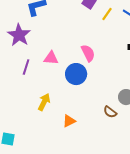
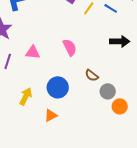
blue circle: (76, 74) -> (58, 87), moved
brown semicircle: (110, 112) -> (92, 75), moved

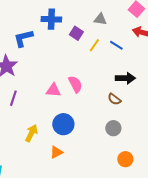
pink triangle: (33, 52) -> (53, 90), moved
brown semicircle: (92, 75) -> (114, 99), moved
orange circle: (120, 106) -> (125, 159), moved

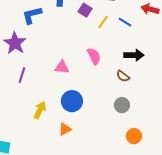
pink semicircle: (75, 84) -> (94, 56), moved

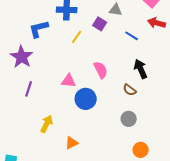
purple square: (85, 10) -> (100, 24), moved
yellow line: (103, 22) -> (77, 37), moved
black arrow: (134, 55) -> (141, 69), turned -114
blue circle: (72, 101) -> (86, 99), moved

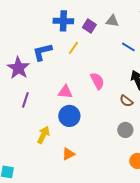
purple square: (100, 24) -> (89, 26), moved
blue L-shape: (39, 29) -> (42, 52), moved
blue circle: (86, 99) -> (69, 116), moved

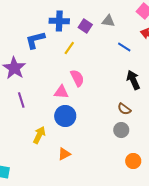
blue L-shape: (42, 52) -> (35, 40), moved
pink semicircle: (97, 81) -> (77, 78), moved
purple line: (25, 100) -> (21, 100), turned -35
brown semicircle: (126, 101) -> (124, 109), moved

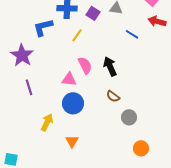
black arrow: (133, 80) -> (110, 66), moved
brown semicircle: (124, 109) -> (113, 96), moved
orange triangle: (64, 154) -> (72, 141), turned -32

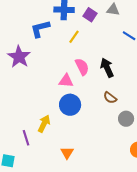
purple line: (29, 87) -> (26, 138), moved
orange triangle: (72, 141) -> (67, 153), moved

